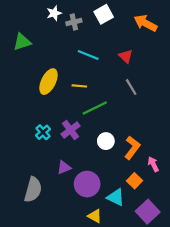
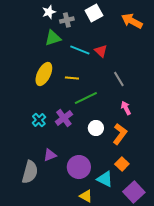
green triangle: (22, 42) -> (53, 38), moved
red triangle: (126, 56) -> (101, 51), moved
pink arrow: (153, 164) -> (126, 108), moved
purple triangle: (64, 168) -> (50, 155), moved

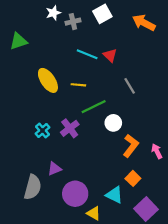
green triangle: (53, 38) -> (19, 41), moved
yellow ellipse: (44, 74) -> (48, 80), turned -60
pink arrow: (126, 108) -> (157, 151), moved
white circle: (96, 128) -> (113, 123), moved
purple circle: (79, 167) -> (75, 194), moved

